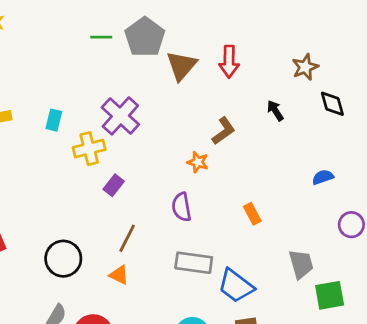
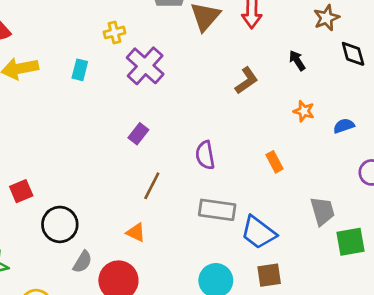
yellow cross: (89, 149) -> (114, 32), moved, size x0.7
orange star: (198, 162) -> (304, 111), moved
black circle: (63, 259) -> (60, 224), moved
orange triangle: (119, 275) -> (136, 232), moved

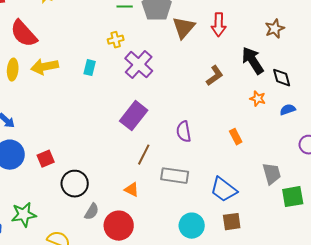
black diamond: (353, 54) -> (282, 78), moved
black arrow: (297, 60) -> (253, 61), size x1.8
purple rectangle: (138, 134) -> (134, 116), size x1.8
gray rectangle: (217, 210) -> (175, 176), moved

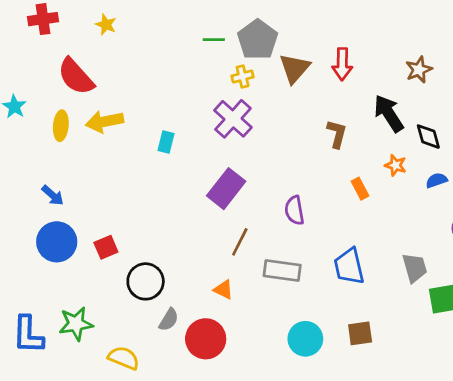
yellow cross: (116, 40) -> (243, 76), moved
cyan rectangle: (90, 68) -> (166, 142), moved
brown L-shape: (215, 76) -> (337, 134), turned -40
orange rectangle: (236, 137) -> (360, 189), moved
blue trapezoid: (224, 190) -> (349, 266), moved, turned 40

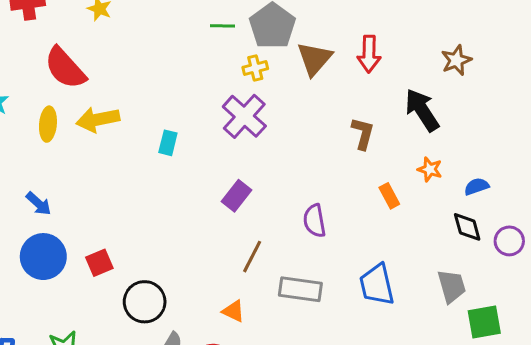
black diamond: (428, 137) -> (467, 227), moved
purple rectangle: (226, 189) -> (237, 196), size x0.7

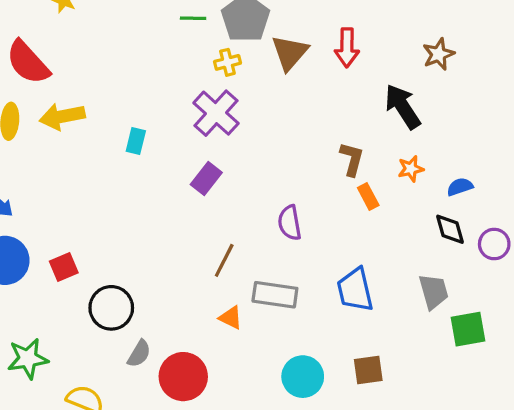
brown L-shape: (363, 133) -> (352, 159), moved
orange star: (430, 169) -> (411, 169), turned -30
purple rectangle: (237, 196) -> (206, 179), moved
orange triangle: (233, 311) -> (231, 318), moved

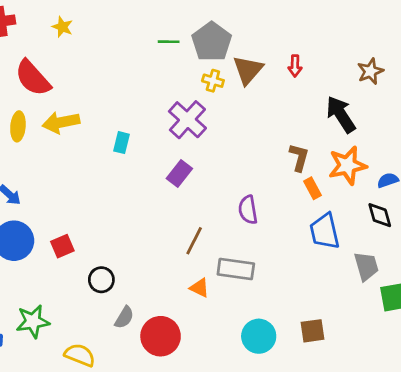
red arrow: (347, 48) -> (295, 66), size x0.7
yellow cross: (227, 62) -> (213, 81), moved, turned 30
orange star: (411, 169) -> (347, 165), size x1.8
blue trapezoid: (355, 290) -> (325, 231), moved
black circle: (111, 308) -> (101, 280), size x0.7

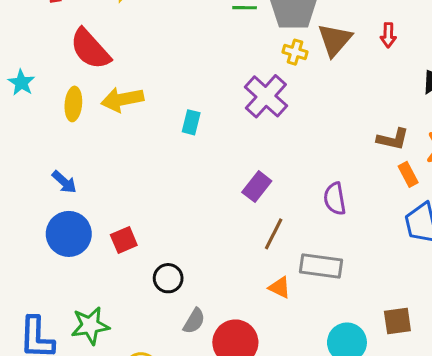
brown L-shape: (299, 157) -> (393, 139), turned 88
purple rectangle: (179, 173) -> (257, 187), moved
brown square: (312, 331) -> (397, 321), moved

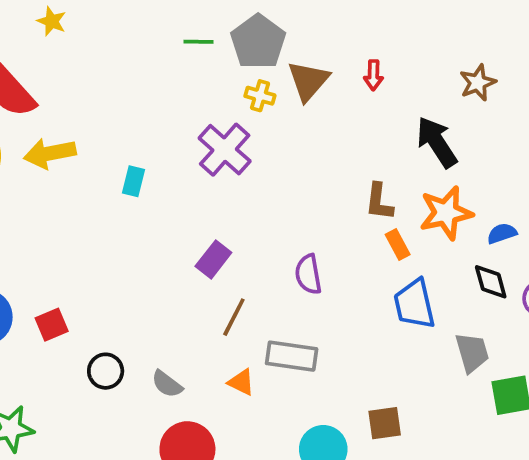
brown L-shape: (393, 139) -> (379, 202), turned 84
gray semicircle: (194, 321) -> (167, 384), moved, turned 96

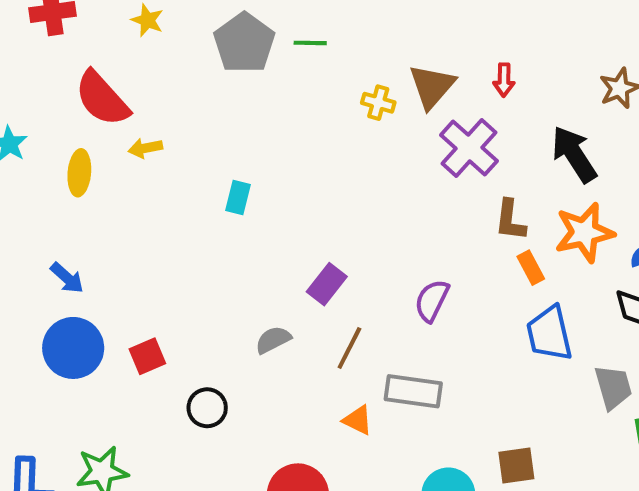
gray pentagon: (258, 42) -> (244, 43), moved
purple cross: (225, 150) -> (469, 148), moved
yellow arrow: (50, 153) -> (145, 148), moved, size x0.6
purple semicircle: (308, 274) -> (432, 301), turned 36
gray semicircle: (167, 384) -> (273, 340), moved, turned 116

